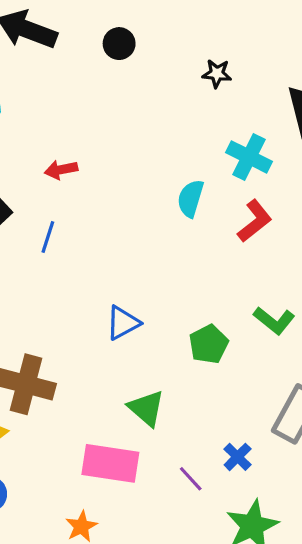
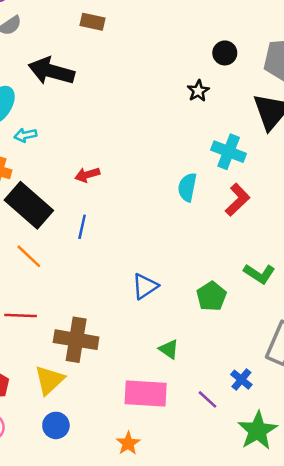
black circle: (119, 44) -> (225, 53), moved
black star: (217, 74) -> (198, 91), turned -30
green triangle: (146, 408) -> (169, 349), size x0.7

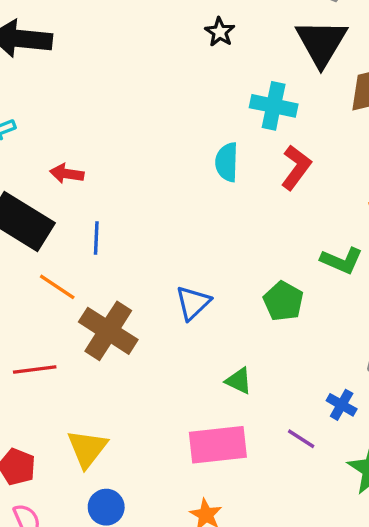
red arrow: (87, 175) -> (67, 174), moved, turned 35
orange line: (29, 256) -> (57, 287), moved
brown cross: (76, 340) -> (108, 331), moved, turned 33

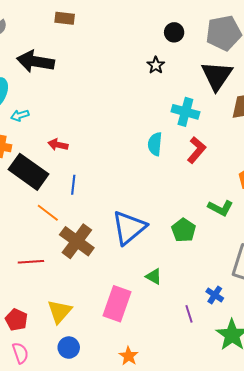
blue triangle: (193, 303) -> (129, 228), size x1.6
purple line: (301, 439) -> (189, 314), turned 36
pink rectangle: (218, 445) -> (117, 304), moved, turned -68

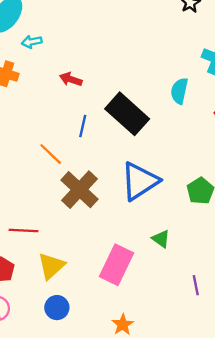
black rectangle: (28, 172) -> (127, 114), moved
red line: (31, 262) -> (24, 230), moved

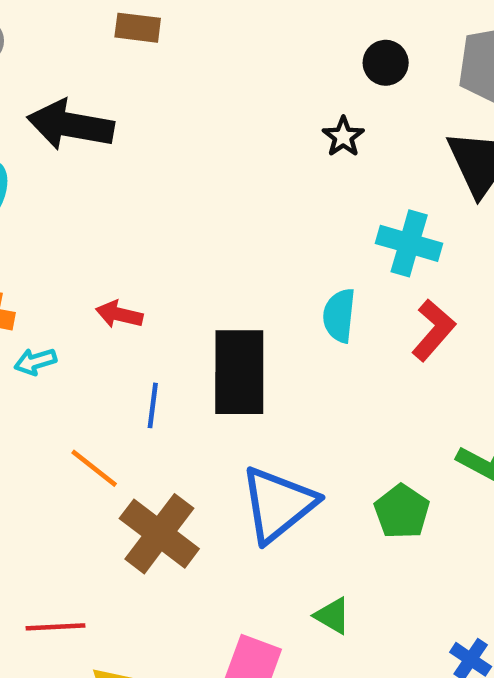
cyan arrow: (32, 42) -> (35, 362), moved
black rectangle: (127, 114) -> (239, 372), turned 54

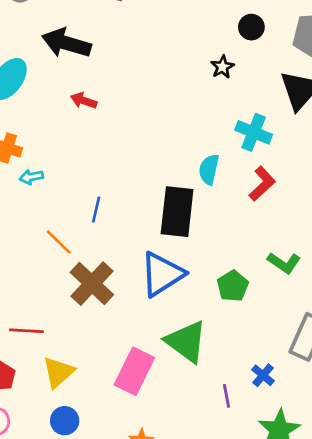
red arrow: (119, 314) -> (84, 101), moved
black rectangle: (239, 372) -> (177, 212), moved
green triangle: (332, 616) -> (186, 342), size x2.0

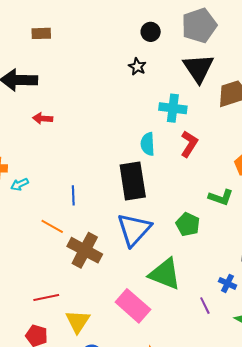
pink rectangle: (134, 371) -> (133, 306), turned -60

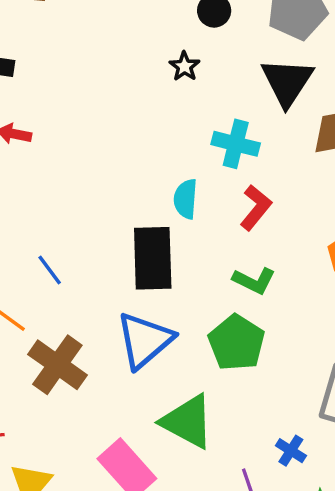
blue line: (73, 195) -> (50, 270), turned -42
green L-shape: (221, 197) -> (254, 281), moved
green pentagon: (188, 224) -> (237, 343), size x1.4

